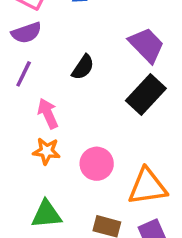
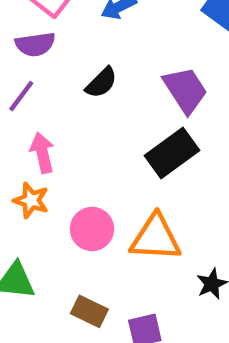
black semicircle: (83, 67) -> (101, 83), moved
orange triangle: (147, 187) -> (156, 238), moved

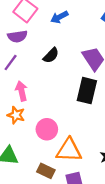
black rectangle: (172, 153) -> (87, 91), turned -40
orange triangle: (156, 238) -> (69, 150), moved

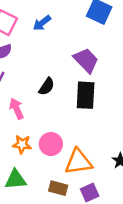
black semicircle: (51, 55) -> (47, 86), moved
orange star: (16, 115) -> (22, 144), moved

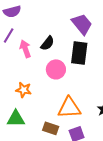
pink arrow: (17, 109) -> (25, 49), moved
pink circle: (51, 144) -> (56, 69), moved

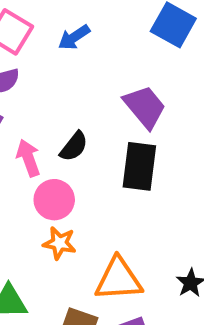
pink circle: (56, 69) -> (54, 200), moved
orange star: (23, 90) -> (59, 243), moved

